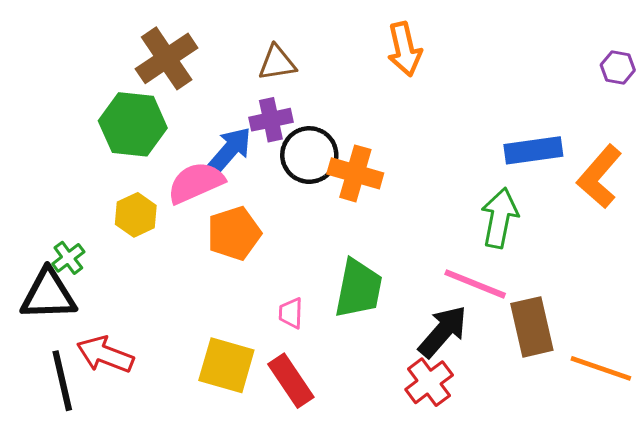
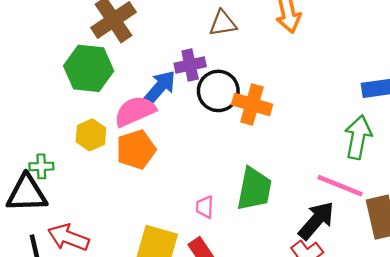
brown triangle: (277, 63) -> (223, 23), moved
orange pentagon: (234, 233) -> (136, 150), moved
green cross: (68, 258) -> (41, 166), turned 35

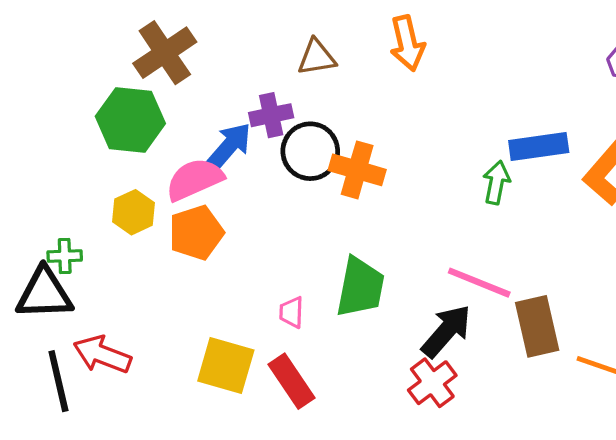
green arrow: (358, 137) -> (496, 182), moved, size x0.7

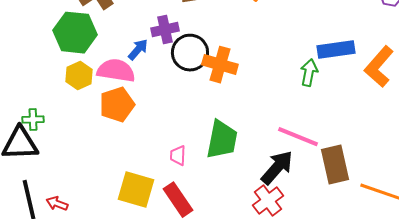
blue arrow: (229, 146) -> (138, 50), size x0.7
pink semicircle: (195, 179) -> (116, 71), turned 33
yellow hexagon: (134, 212) -> (79, 76), moved
red arrow: (102, 355) -> (57, 204), moved, size x0.6

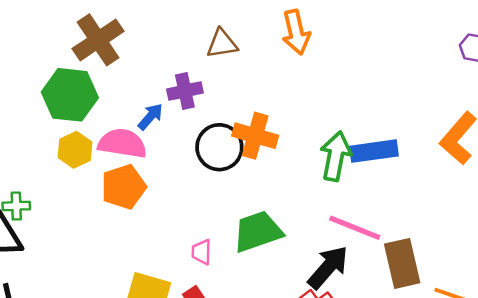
blue rectangle: (336, 50) -> (374, 151), moved
black circle: (190, 53) -> (219, 147), moved
green arrow: (309, 73) -> (336, 156), moved, size x1.4
green trapezoid: (222, 140) -> (258, 232), turned -120

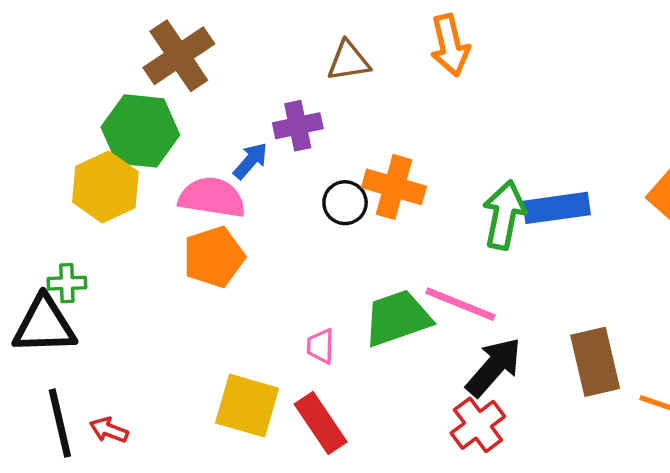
black circle: (219, 147) -> (345, 203), size x0.7
yellow hexagon: (75, 150) -> (105, 187), moved, size x1.4
pink line: (355, 228) -> (460, 304), moved

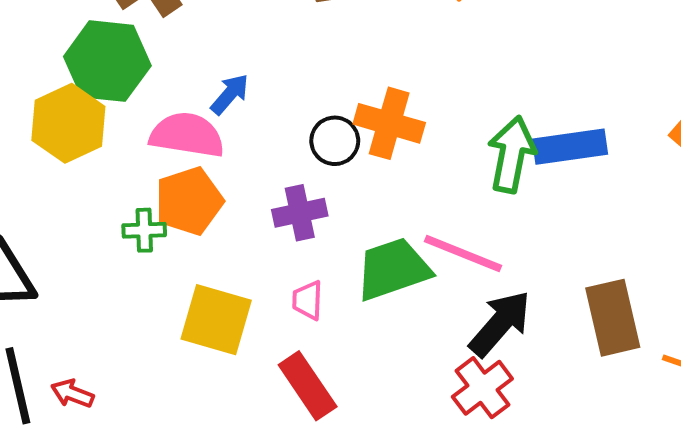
purple cross: (298, 126) -> (300, 213), moved
green cross: (67, 283) -> (144, 230), moved
yellow square: (247, 406) -> (216, 320), moved

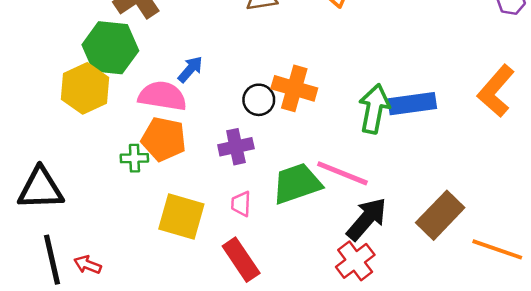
orange pentagon: (189, 201) -> (164, 139), turned 30
brown rectangle: (613, 318) -> (440, 215), turned 57

